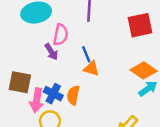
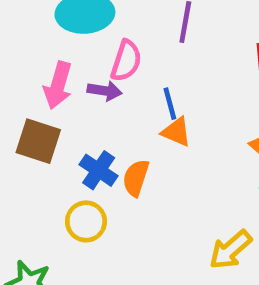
purple arrow: (51, 52) -> (105, 91), turned -56
pink arrow: (37, 100) -> (58, 85), moved

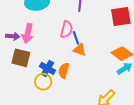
pink semicircle: (126, 61) -> (66, 29), moved
purple arrow: (105, 91) -> (13, 36), moved
yellow circle: (86, 221) -> (43, 82), moved

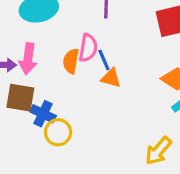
blue cross: (47, 68) -> (43, 114), moved
orange semicircle: (64, 71) -> (71, 61), moved

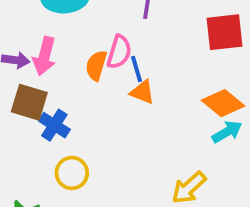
yellow circle: (58, 132) -> (72, 173), moved

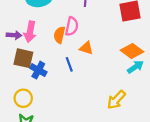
blue line: (136, 69) -> (69, 64), moved
yellow circle: (72, 173) -> (23, 98), moved

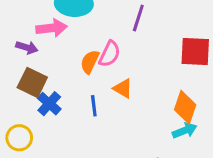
pink arrow: (30, 32) -> (52, 28), moved, turned -120
orange diamond: (132, 51) -> (185, 107), turned 60

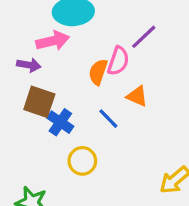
purple line: (138, 18) -> (144, 37), moved, turned 36
blue line: (94, 106) -> (108, 119), turned -30
yellow circle: (19, 138) -> (82, 161), moved

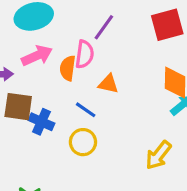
pink arrow: (53, 41) -> (37, 56), moved
yellow circle: (82, 161) -> (83, 142), moved

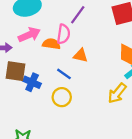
orange semicircle: (68, 68) -> (51, 44), turned 90
yellow arrow: (158, 155) -> (117, 93), moved

